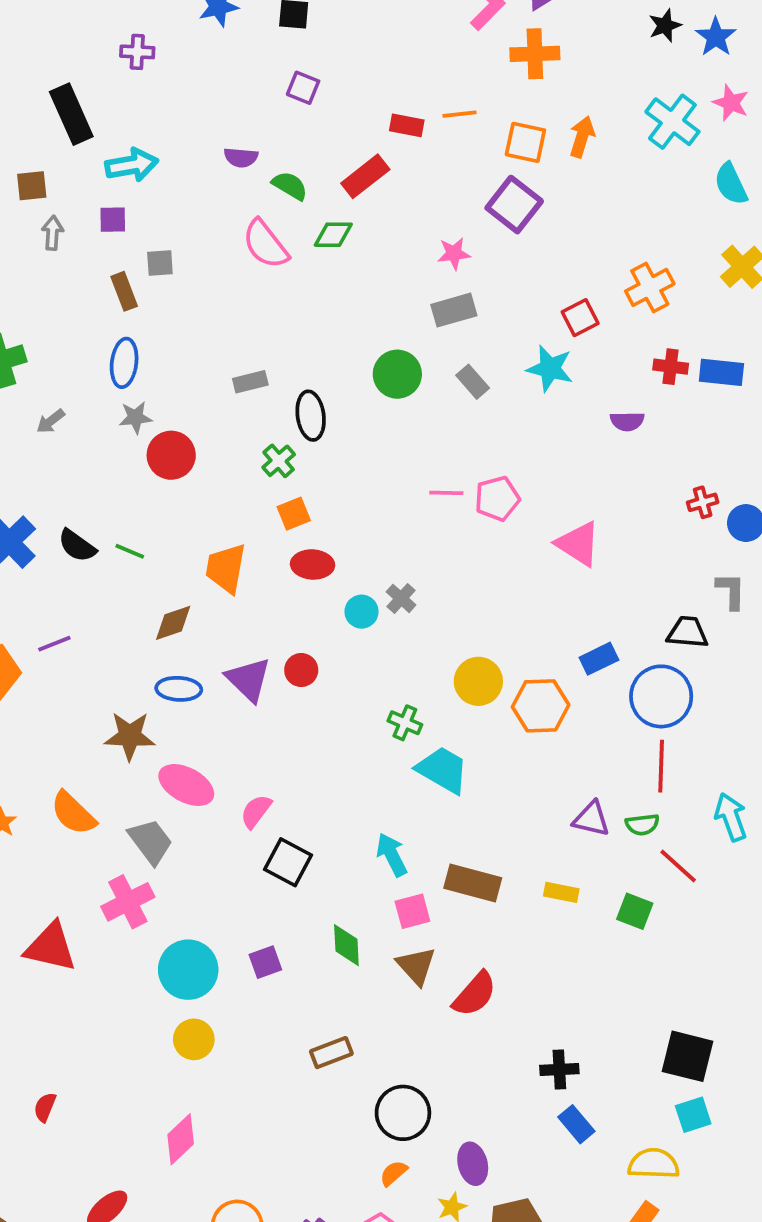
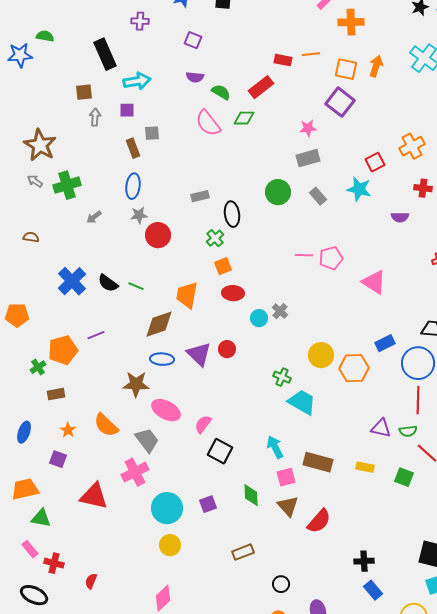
purple square: (303, 88) -> (193, 40), moved
brown diamond: (173, 623) -> (159, 324), size x1.4
black circle: (403, 1113) -> (281, 584), size x0.6

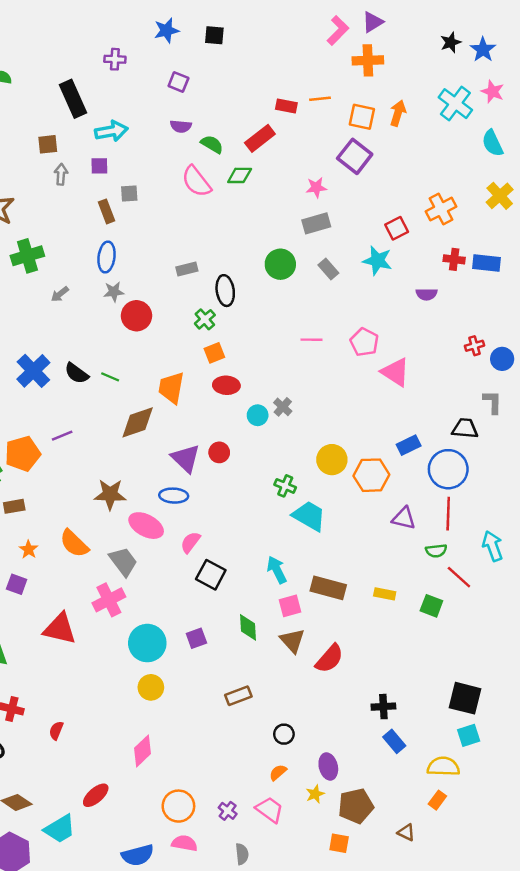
pink pentagon: (331, 258) -> (364, 342), moved, turned -30
blue ellipse: (162, 359) -> (174, 496), moved
purple triangle: (381, 428) -> (404, 518), moved

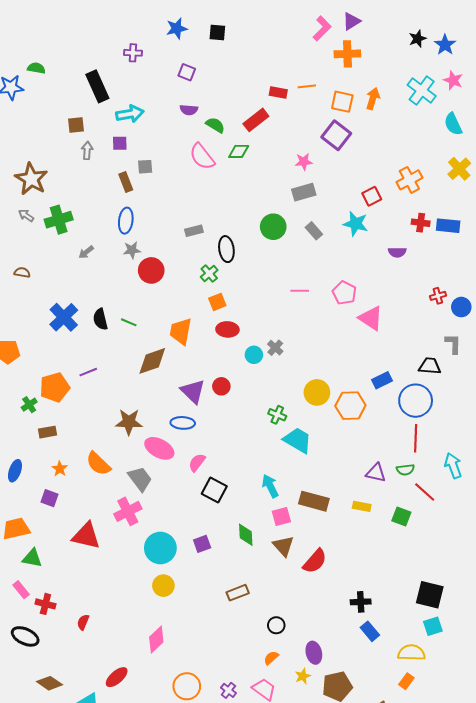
black semicircle: (77, 373) -> (100, 319), turned 40
purple triangle: (404, 518) -> (376, 473), moved

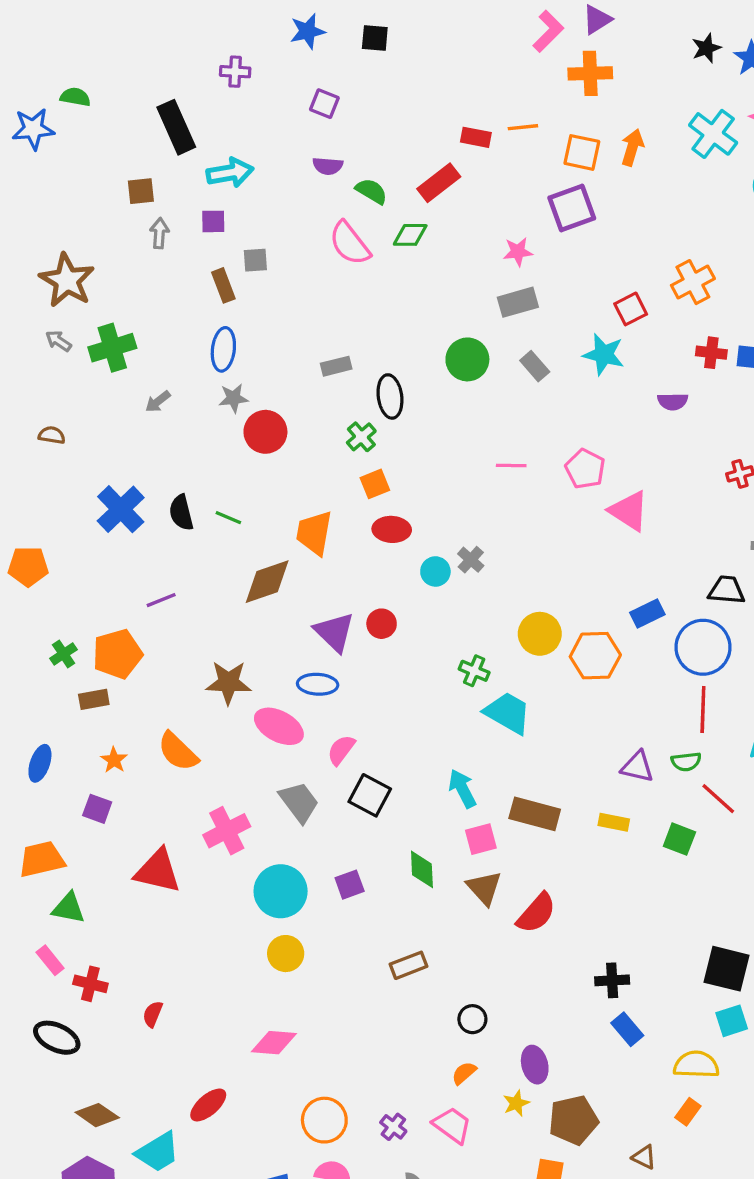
purple square: (336, 135) -> (572, 208), turned 32
orange pentagon: (55, 387) -> (117, 654), moved
gray trapezoid: (140, 479) -> (299, 802), moved
pink diamond: (156, 640) -> (274, 1043), turned 48

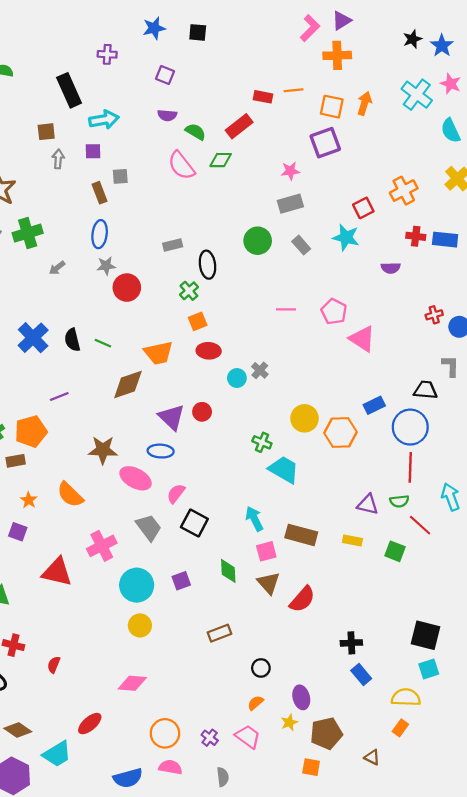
orange trapezoid: (314, 533) -> (158, 353), turned -112

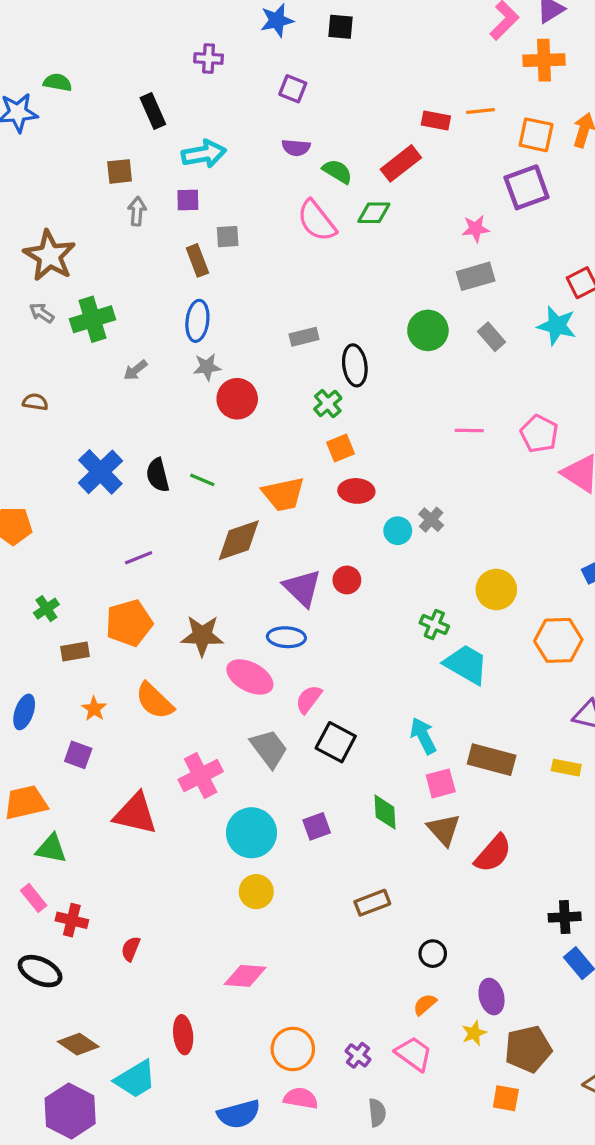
black rectangle: (69, 90) -> (153, 111), size x0.7
orange pentagon: (31, 431) -> (129, 623), moved
orange hexagon: (340, 433) -> (558, 640), moved
red ellipse: (90, 724) -> (183, 1035), turned -55

